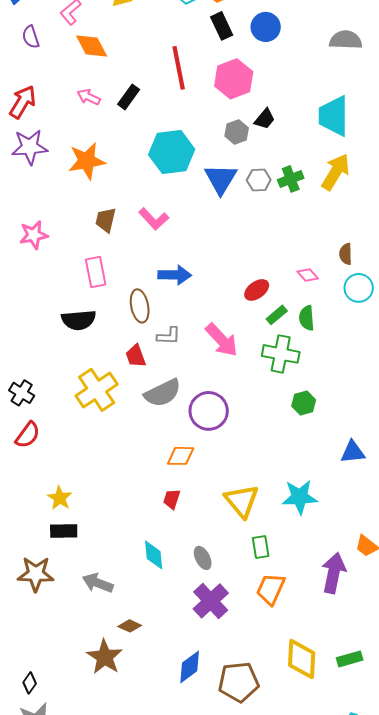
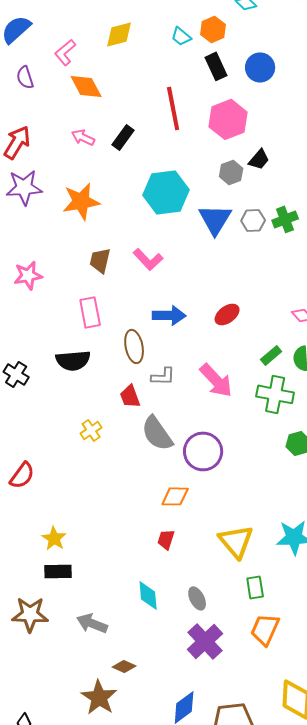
red ellipse: (257, 290) -> (227, 314), moved
yellow cross: (97, 390) -> (91, 430), size x0.5
black cross: (22, 393) -> (16, 374), moved
gray semicircle: (163, 393) -> (157, 433), turned 81

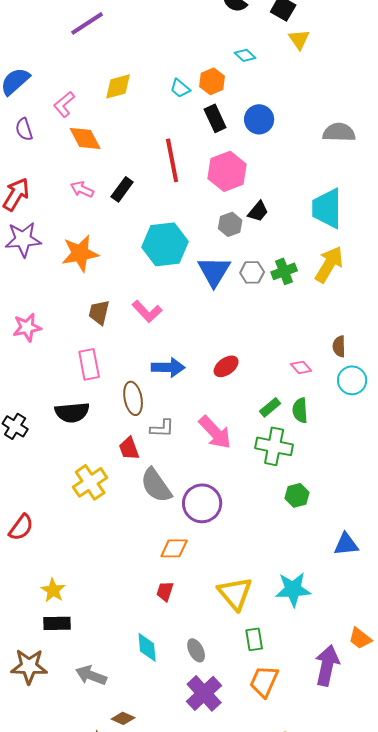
yellow cross: (91, 430) -> (90, 482), size x1.6

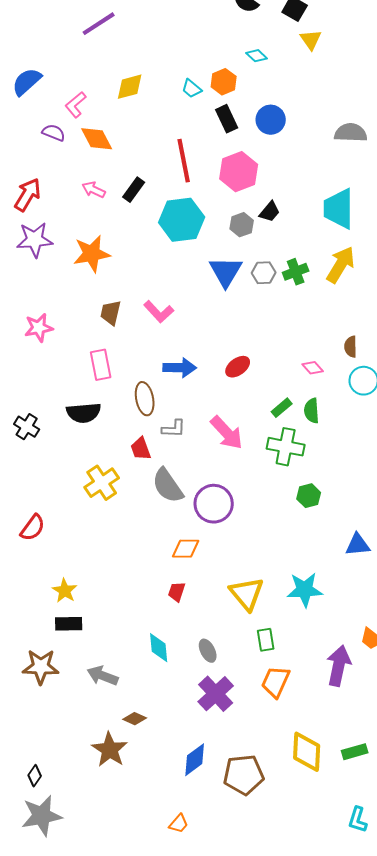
purple semicircle: (24, 129) -> (54, 133), moved, turned 130
cyan hexagon: (165, 244) -> (182, 220), moved

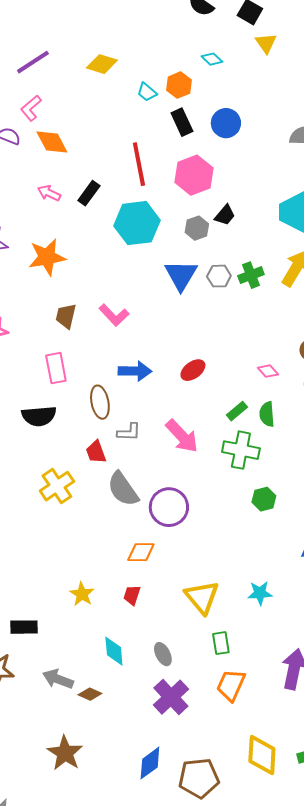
purple line: (99, 24) -> (33, 62), moved
yellow diamond: (130, 87) -> (102, 64), moved, turned 32
cyan star: (305, 590) -> (260, 593), size x0.7
yellow star: (65, 591) -> (82, 594), moved
brown diamond: (135, 719) -> (90, 694), moved

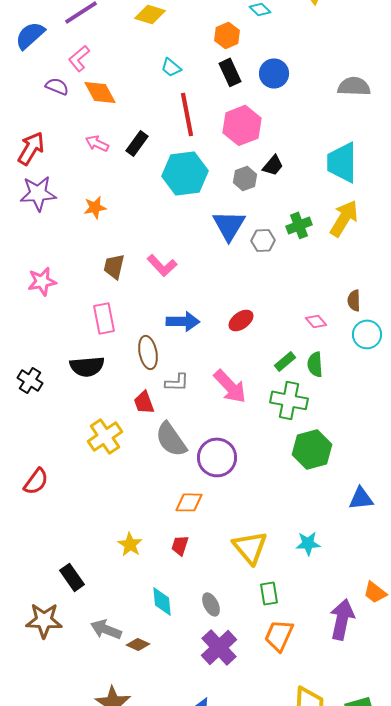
cyan trapezoid: (147, 92) -> (171, 67), moved
orange star: (47, 257) -> (95, 207), size x0.6
gray hexagon: (219, 276) -> (263, 240), moved
green hexagon: (264, 499) -> (312, 449), size x1.6
black rectangle: (24, 627) -> (72, 577), turned 56

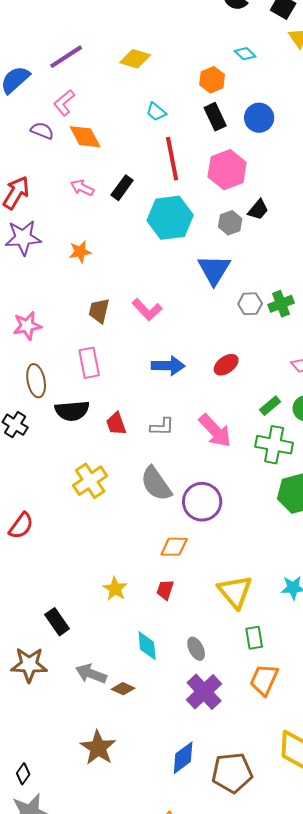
green cross: (299, 225) -> (281, 304), moved
gray hexagon: (263, 240) -> (250, 304), moved
brown ellipse: (148, 352) -> (36, 381), moved
red trapezoid: (144, 402) -> (116, 424), moved

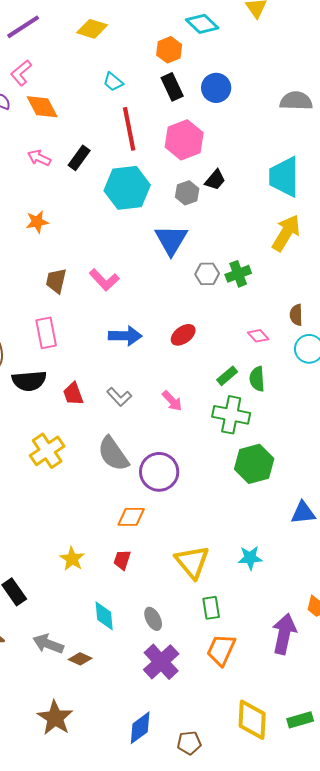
cyan diamond: (245, 54) -> (202, 24), size x1.5
gray L-shape: (162, 427) -> (119, 397), turned 45
pink arrow: (215, 431) -> (172, 401), size x0.6
brown pentagon: (232, 773) -> (189, 743), size x0.6

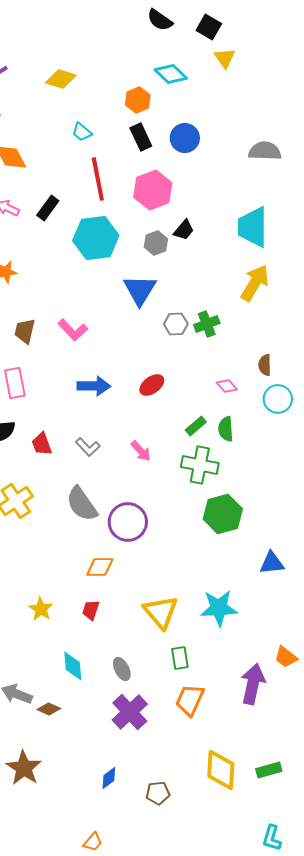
cyan star: (250, 558) -> (219, 608), size x1.5
blue diamond: (140, 728) -> (109, 778), size x0.7

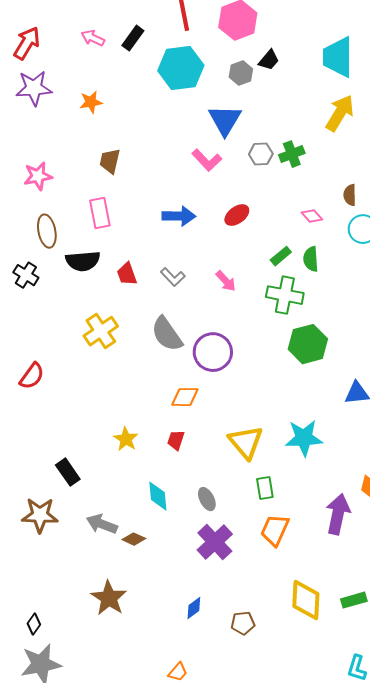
pink L-shape: (73, 330) -> (207, 160), moved

